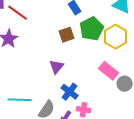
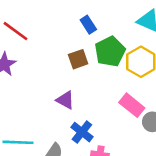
purple triangle: (57, 67) -> (65, 100), turned -42

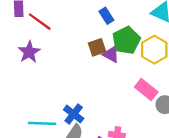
purple triangle: (65, 100) -> (111, 54), moved
blue cross: (82, 132) -> (74, 114), moved

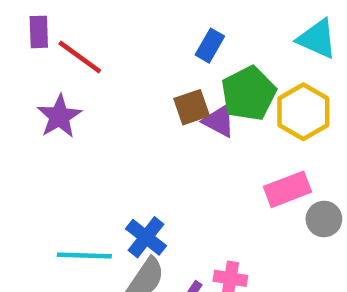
blue rectangle: (106, 16) -> (210, 46), turned 63
pink rectangle: (146, 89) -> (287, 189), turned -60

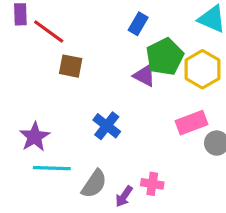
brown square: (192, 107) -> (71, 66), moved, turned 30
purple star: (59, 116) -> (35, 137), moved
blue cross: (146, 237) -> (107, 126), moved

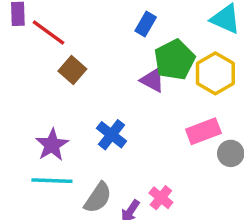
brown square: (71, 66) -> (72, 70), turned 30
purple star: (35, 137) -> (52, 145), moved
pink cross: (152, 184) -> (161, 198), turned 30

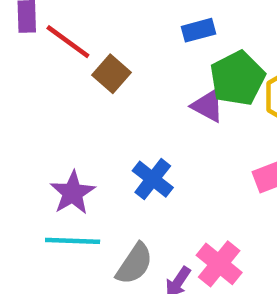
blue rectangle: (146, 24) -> (199, 30), turned 45
brown square: (72, 70) -> (111, 74), moved
pink cross: (161, 198) -> (219, 264), size x1.4

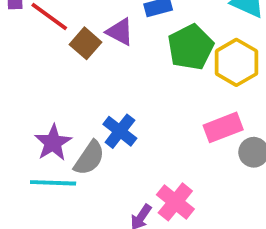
purple triangle: (208, 106) -> (120, 32), moved
gray semicircle: (134, 264) -> (89, 158), moved

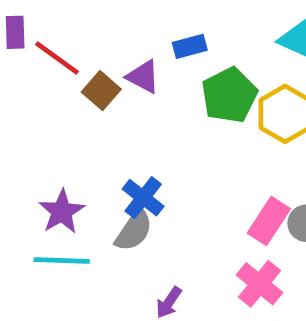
pink rectangle: (223, 127) -> (269, 221), moved, turned -36
gray semicircle: (89, 158) -> (134, 230), moved
pink cross: (175, 202) -> (260, 284), moved

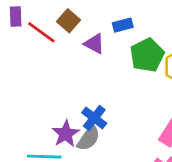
brown square: (101, 91) -> (69, 21), moved
purple star: (62, 212) -> (66, 134), moved

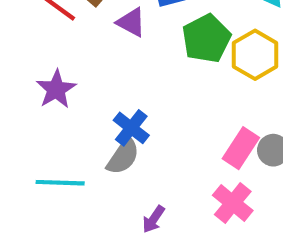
purple star: (66, 134) -> (56, 89), moved

